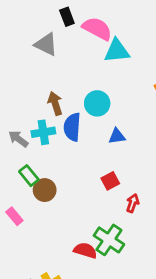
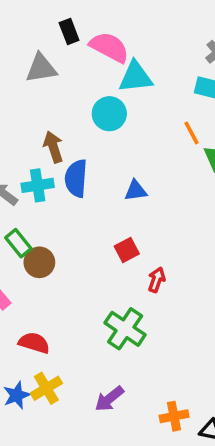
gray triangle: (46, 44) -> (41, 68), turned -35
cyan circle: (97, 103) -> (109, 114), moved
red semicircle: (85, 250) -> (34, 343), moved

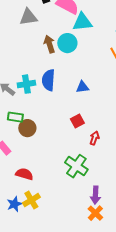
brown arrow: (53, 147) -> (49, 44), moved
green rectangle: (18, 243) -> (15, 117), turned -42
purple arrow: (109, 399) -> (95, 195), moved, turned -48
orange cross: (174, 416) -> (95, 213), moved, turned -35

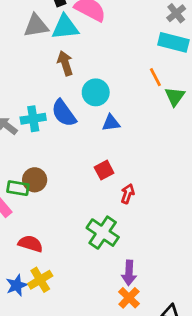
cyan triangle: (82, 22) -> (65, 27), moved
cyan circle: (67, 43) -> (96, 92), moved
blue semicircle: (48, 80) -> (64, 113), turned -40
green rectangle: (15, 117) -> (18, 188), moved

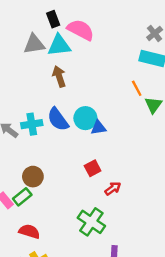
cyan circle: (96, 92) -> (85, 118), moved
green rectangle: (18, 188) -> (22, 197), moved, turned -48
red arrow: (128, 194) -> (113, 188), turned 35

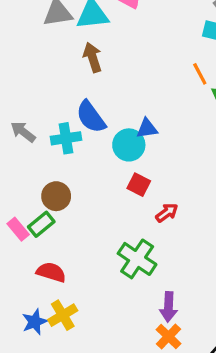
cyan circle: (85, 118) -> (129, 145), moved
cyan cross: (32, 124) -> (66, 138), moved
red square: (93, 168) -> (139, 185), turned -35

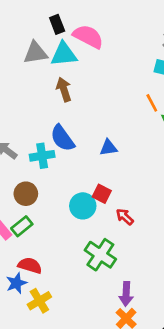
cyan circle: (129, 145) -> (83, 206), moved
brown circle: (56, 196) -> (26, 194), moved
red arrow: (167, 213) -> (125, 217), turned -102
blue star: (35, 322) -> (16, 283), moved

